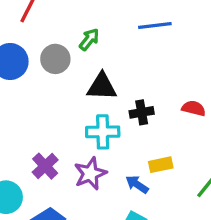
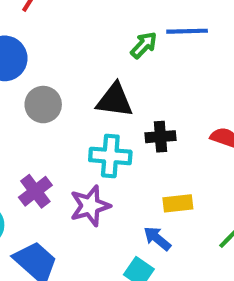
green arrow: (89, 39) -> (144, 45), moved
gray circle: (55, 59) -> (43, 105), moved
blue arrow: (137, 184) -> (157, 238), moved

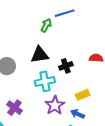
purple star: (90, 206) -> (55, 105), moved

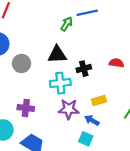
purple star: (55, 105) -> (69, 109), turned 30
purple cross: (14, 108) -> (26, 108), turned -35

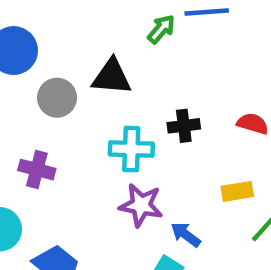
black triangle: (57, 54) -> (112, 77), moved
yellow rectangle: (99, 101) -> (237, 191), moved
purple cross: (26, 108) -> (37, 170), moved

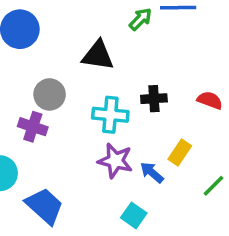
gray circle: (57, 98) -> (50, 94), moved
yellow rectangle: (237, 191) -> (180, 153), moved, turned -50
blue arrow: (186, 235) -> (152, 173), moved

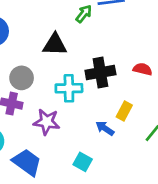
black cross: (154, 99) -> (100, 72), size x1.5
purple star: (115, 161) -> (47, 122), moved
cyan square: (134, 215) -> (83, 162), moved

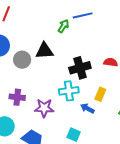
gray circle: (22, 78) -> (22, 60), moved
cyan cross: (69, 88) -> (69, 91), moved

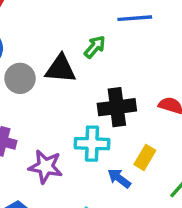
green arrow: (63, 26) -> (95, 47), moved

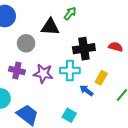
gray circle: (20, 78) -> (26, 43), moved
purple star: (45, 167) -> (43, 74), moved

